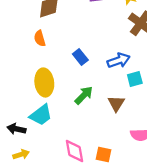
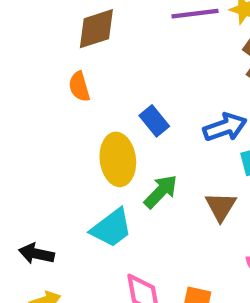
yellow ellipse: (44, 83) -> (118, 159), moved
cyan trapezoid: (41, 115) -> (111, 228), moved

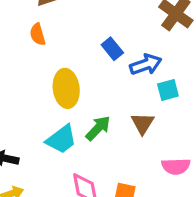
blue rectangle: (154, 121) -> (112, 49), moved
green arrow: (161, 192) -> (98, 128), moved

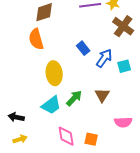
orange semicircle: (38, 34) -> (36, 39), size x1.5
blue arrow: (146, 65) -> (104, 58), turned -36
cyan square: (168, 90) -> (124, 66), moved

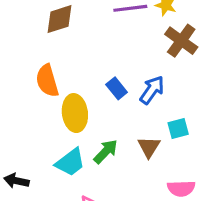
orange semicircle: (36, 39) -> (47, 81), moved
blue rectangle: (83, 48) -> (117, 88), moved
cyan square: (124, 66) -> (178, 128), moved

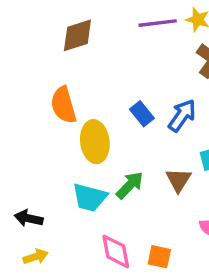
cyan trapezoid: (70, 162) -> (90, 197), turned 52

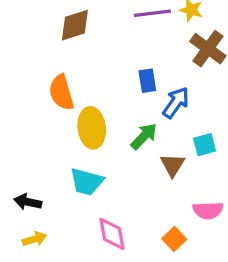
blue rectangle: (142, 114) -> (147, 81), moved, turned 30
green arrow: (130, 185) -> (144, 136), moved
orange square: (159, 257) -> (174, 239), moved, turned 35

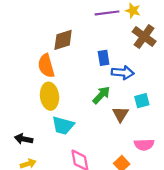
brown diamond: (75, 25) -> (63, 40), moved
blue arrow: (176, 103) -> (123, 73), turned 60
yellow ellipse: (92, 128) -> (50, 96), moved

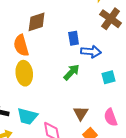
brown triangle: (120, 114) -> (81, 113), moved
cyan trapezoid: (63, 125) -> (27, 116), moved
pink semicircle: (144, 145) -> (111, 117), turned 72

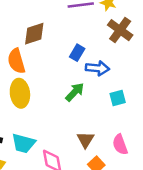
blue rectangle: (74, 38) -> (77, 53), turned 40

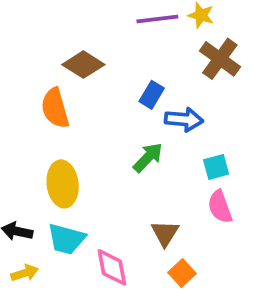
brown diamond: (34, 34) -> (83, 65), turned 50
yellow ellipse: (20, 93) -> (63, 184), moved
pink semicircle: (120, 144) -> (220, 207), moved

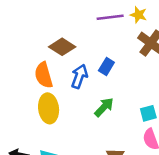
blue arrow: (184, 120) -> (79, 76), moved, turned -75
yellow ellipse: (63, 184) -> (49, 108), moved

